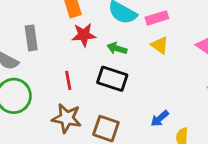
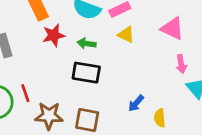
red line: (68, 80) -> (25, 93), moved

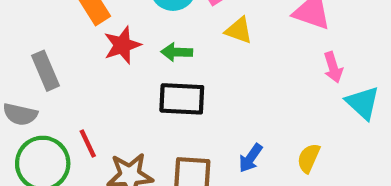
blue arrow: (136, 103) -> (251, 158), moved
yellow semicircle: (160, 118) -> (309, 158), turned 36

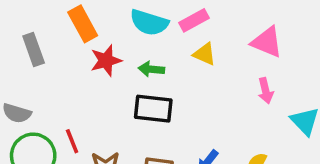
pink arrow: (333, 67) -> (266, 91), moved
gray rectangle: (45, 71) -> (34, 50), moved

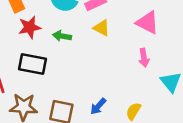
black rectangle: (153, 109) -> (33, 64), moved

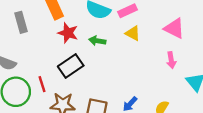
red star: (30, 27) -> (68, 33), turned 30
black rectangle: (33, 64) -> (71, 66), turned -45

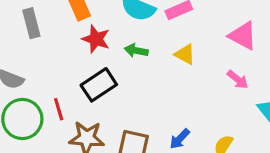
yellow triangle: (133, 33) -> (185, 54), moved
pink arrow: (171, 60) -> (238, 79), turned -42

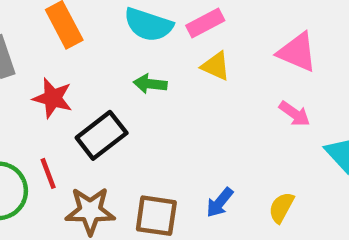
red star: (96, 39) -> (53, 98), moved
yellow triangle: (185, 54) -> (216, 66), moved

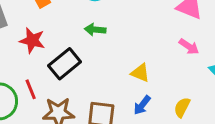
yellow triangle: (216, 66) -> (140, 73), moved

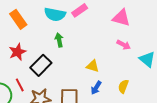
green arrow: (95, 30) -> (59, 40), turned 80
red star: (32, 41) -> (17, 52), turned -30

